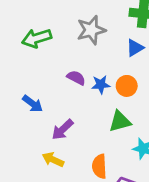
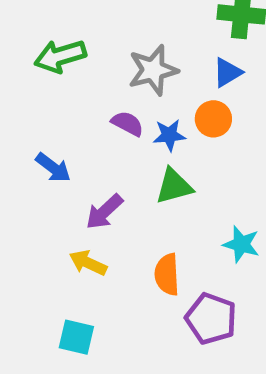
gray star: (91, 30) -> (153, 70), moved
orange circle: (127, 86) -> (213, 119), moved
green triangle: (120, 121) -> (174, 186), moved

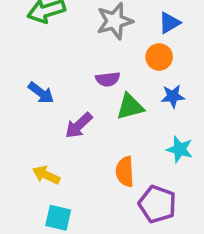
purple semicircle: (127, 124) -> (108, 79), moved, turned 145
blue star: (169, 135) -> (173, 96), moved
yellow arrow: (88, 263) -> (46, 175), moved

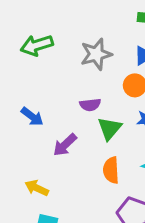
green triangle: (130, 107) -> (110, 129), turned -35
orange semicircle: (125, 172) -> (111, 170), moved

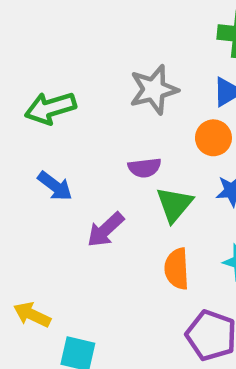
green arrow: (37, 45) -> (50, 108), moved
yellow arrow: (37, 188) -> (32, 315), moved

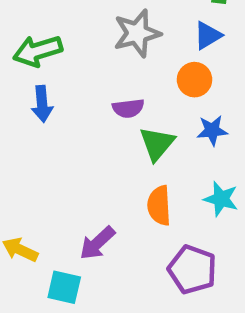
blue arrow: (55, 186) -> (42, 104), moved, turned 48
purple arrow: (106, 230) -> (97, 243), moved

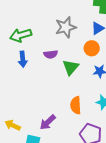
purple semicircle: (128, 108) -> (51, 54), moved
green triangle: (157, 144) -> (71, 67), moved

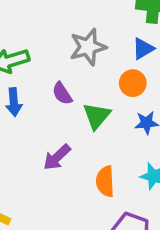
purple semicircle: (51, 54) -> (62, 93), turned 64
purple arrow: (48, 122) -> (57, 157), moved

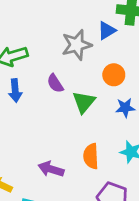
blue triangle: (143, 49) -> (107, 31), moved
purple arrow: (57, 157) -> (51, 169), moved, turned 60

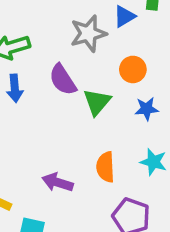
purple semicircle: (55, 83) -> (63, 80), size x1.4

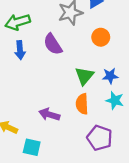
green triangle: (97, 102) -> (84, 76), moved
blue star: (147, 109) -> (110, 76), moved

